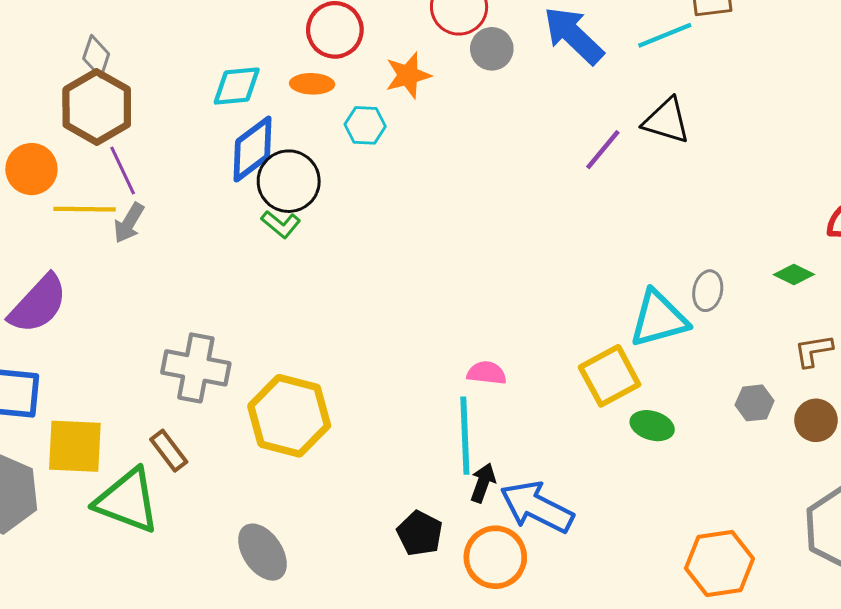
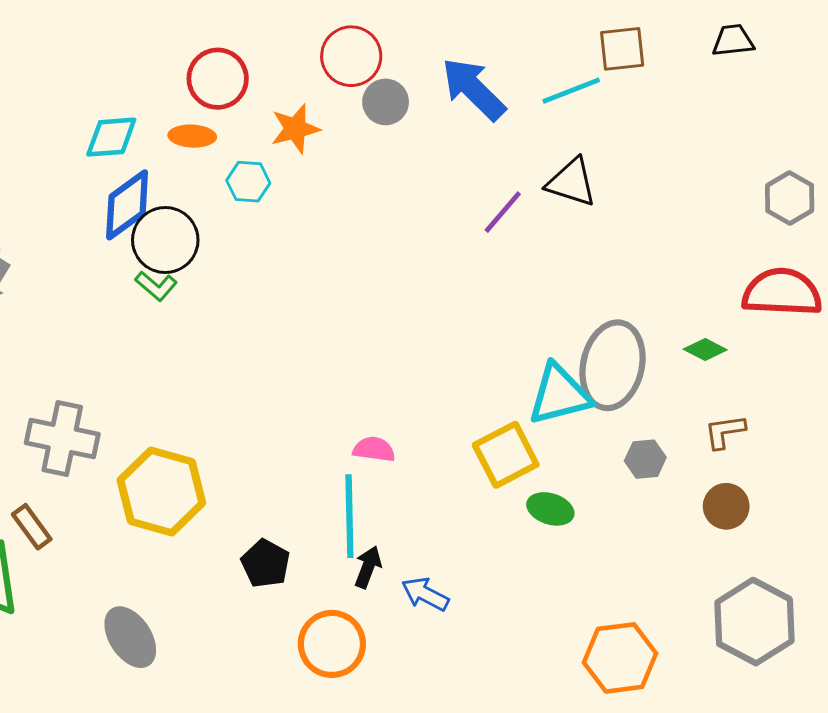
gray ellipse: (708, 291) -> (613, 365), size x2.0
gray hexagon: (755, 403) -> (645, 459), moved
blue arrow: (537, 507) -> (425, 594), size x0.6
black pentagon: (420, 533) -> (266, 564), moved
orange circle: (495, 557) -> (332, 644), moved

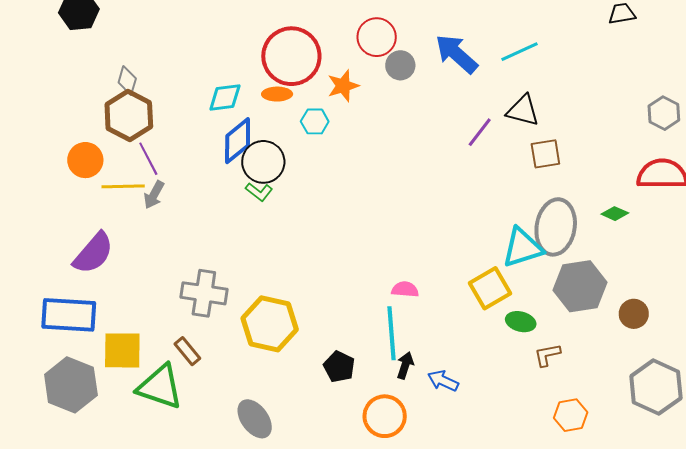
brown square: (622, 49) -> (545, 154), moved
red circle: (218, 79) -> (291, 56), size x1.5
brown L-shape: (725, 432) -> (547, 355), moved
gray hexagon: (645, 459) -> (580, 286), size x2.0
orange hexagon: (620, 658) -> (571, 415), size x0.7

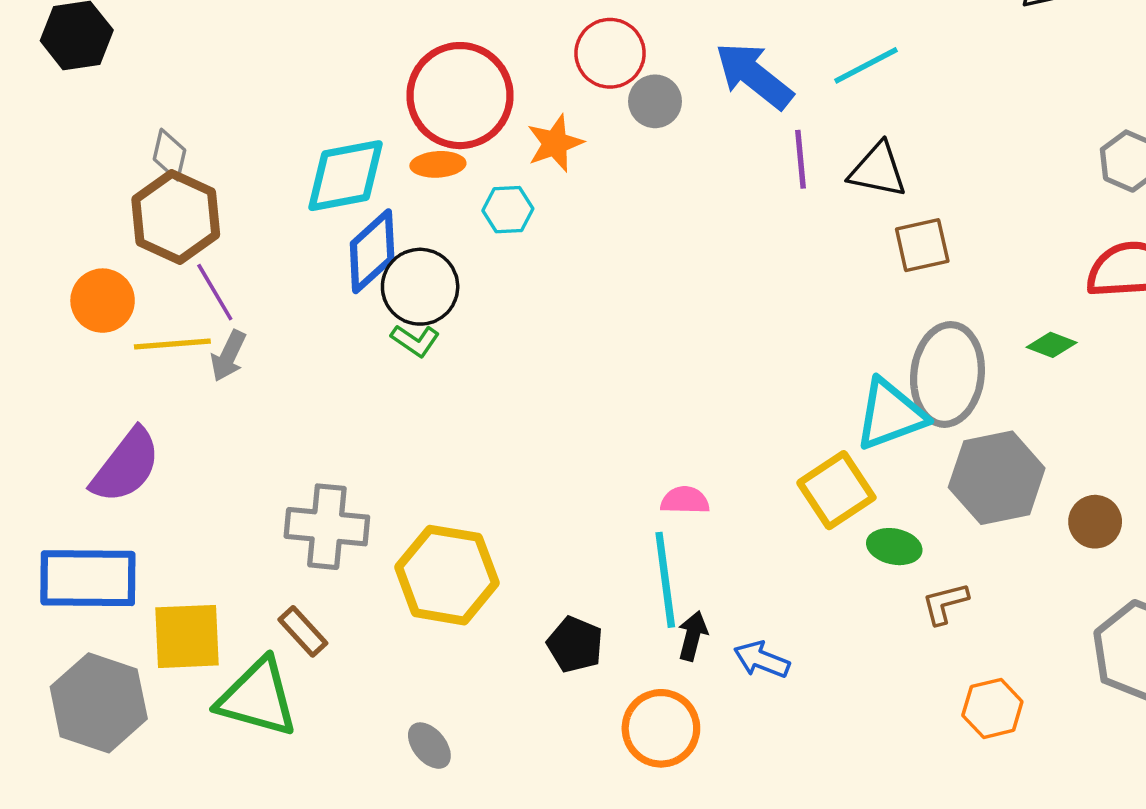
cyan diamond: (225, 98) -> (346, 176), size x1.4
purple line: (480, 132) -> (801, 159), moved, turned -40
gray ellipse: (255, 419) -> (429, 746), size x0.7

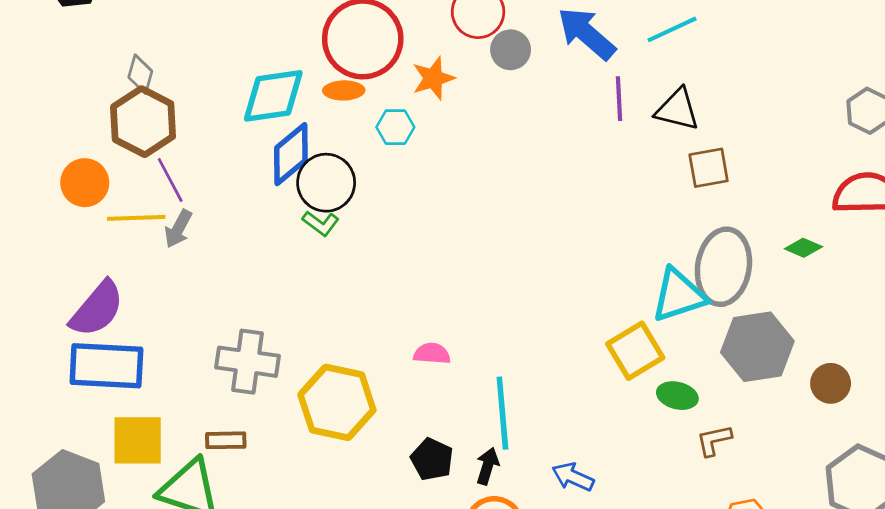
pink semicircle: (685, 500) -> (432, 354), moved
blue rectangle: (88, 578) -> (106, 366), moved
brown rectangle: (303, 631) -> (226, 440), turned -51
black arrow: (693, 636) -> (487, 466), moved

